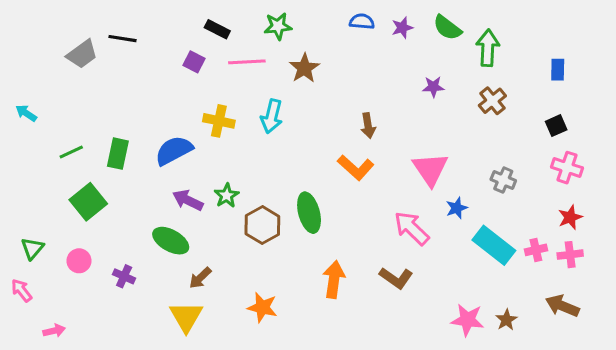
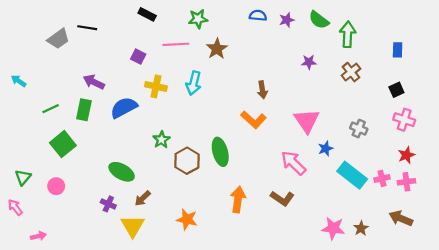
black rectangle: (217, 29) -> (147, 14), moved
purple square: (194, 62) -> (138, 57), moved
purple arrow: (188, 200) -> (94, 82), moved
purple cross: (124, 276) -> (108, 204), moved

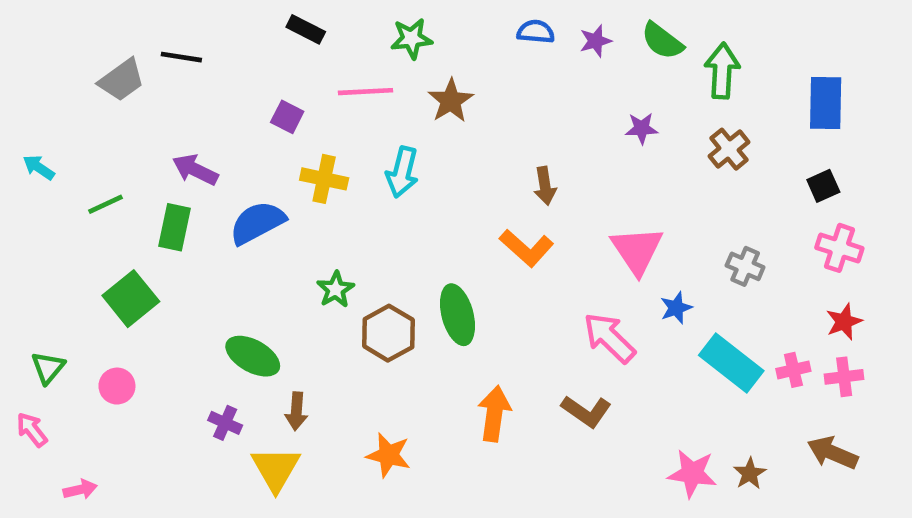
blue rectangle: (398, 50) -> (826, 103), size x1.6
green line: (51, 109) -> (105, 204), moved
brown arrow: (143, 198) -> (296, 411), turned -42

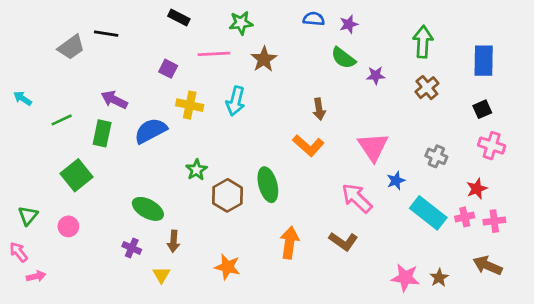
green semicircle: (662, 41) -> (343, 58), moved
red star: (844, 322) -> (477, 189), moved
yellow triangle: (276, 469) -> (161, 275), size x0.6
pink arrow: (80, 490) -> (36, 276), moved

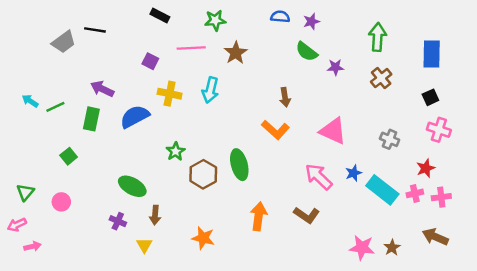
cyan arrow: (23, 98) -> (30, 101), moved
pink triangle: (373, 147) -> (333, 131), turned -32
green square: (76, 175) -> (69, 156), size x0.6
blue star: (396, 181) -> (354, 173), moved
pink arrow: (19, 252) -> (17, 225), turned -78

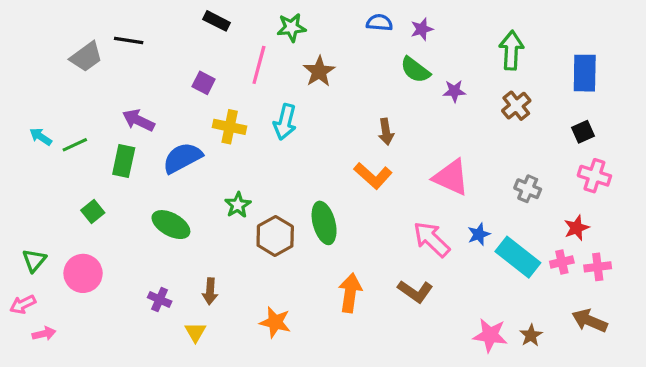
pink line: (191, 48) -> (259, 65), turned -72
green ellipse: (132, 186) -> (171, 225), moved
pink circle: (61, 202) -> (83, 273), size x1.5

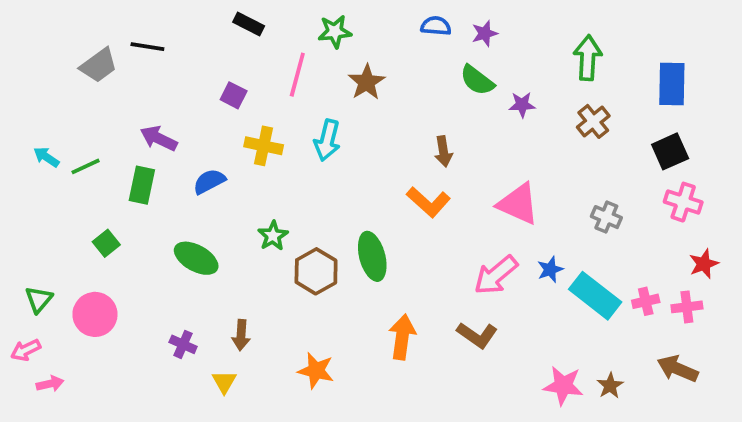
black square: (583, 132) -> (670, 151), size x1.4
blue semicircle: (182, 158) -> (209, 181), size x0.7
red star: (577, 228) -> (704, 264), moved
pink arrow: (432, 239) -> (496, 275), turned -84

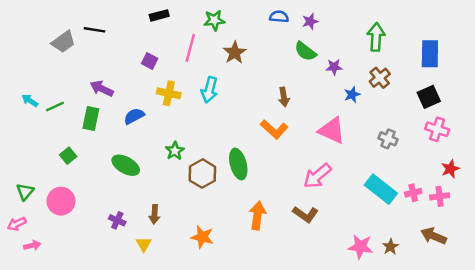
black rectangle: (249, 24) -> (159, 15), turned -42
blue star: (550, 269) -> (352, 95), moved

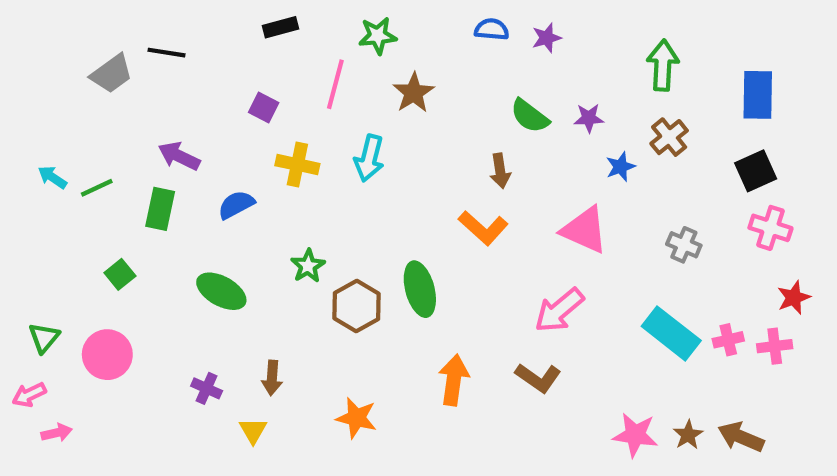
green semicircle: (305, 51) -> (530, 116), moved
brown arrow: (434, 236) -> (741, 437), moved

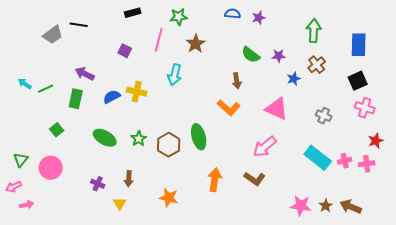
yellow cross: (297, 165) -> (137, 92), moved
green star: (308, 266) -> (139, 139), moved

